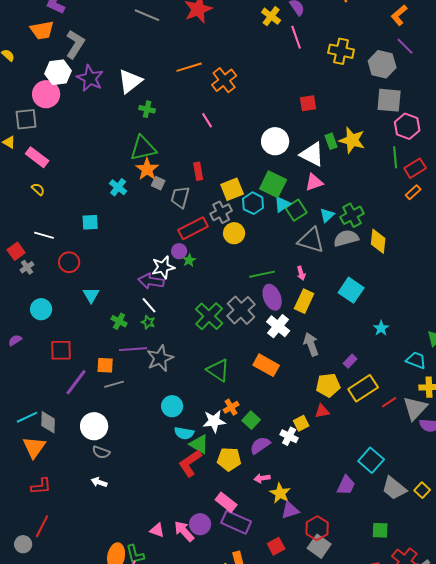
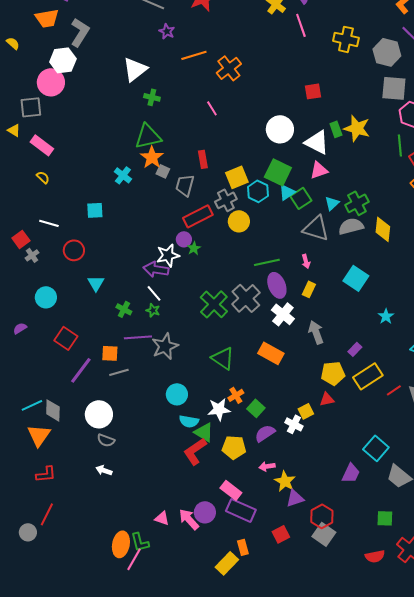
purple star: (90, 78) -> (167, 31), moved, size x0.6
yellow rectangle: (304, 301) -> (309, 289), size x0.7
red square: (61, 350) -> (66, 338), turned 35

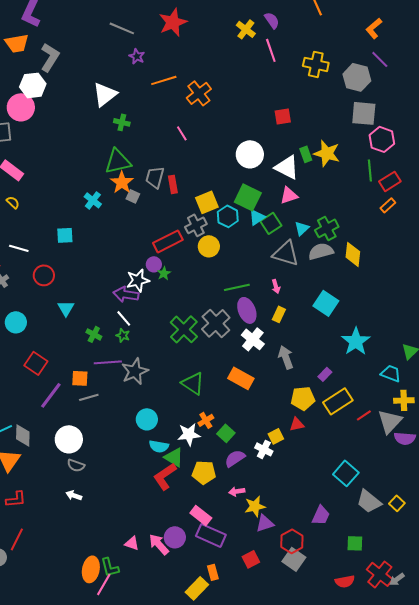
gray trapezoid: (185, 185) -> (155, 177), moved
cyan star: (386, 316) -> (356, 341), size x1.8
purple trapezoid: (351, 473) -> (321, 515), moved
yellow star: (285, 481) -> (255, 506), turned 30

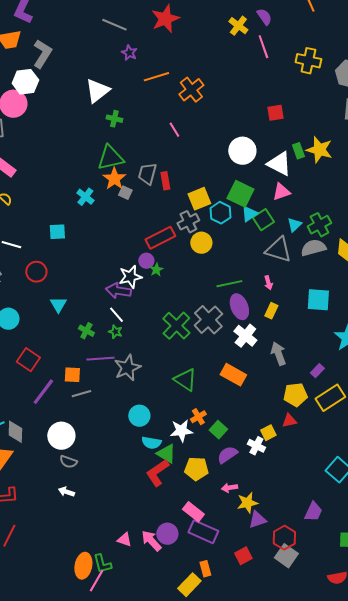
cyan square: (326, 303) -> (318, 300), turned -30

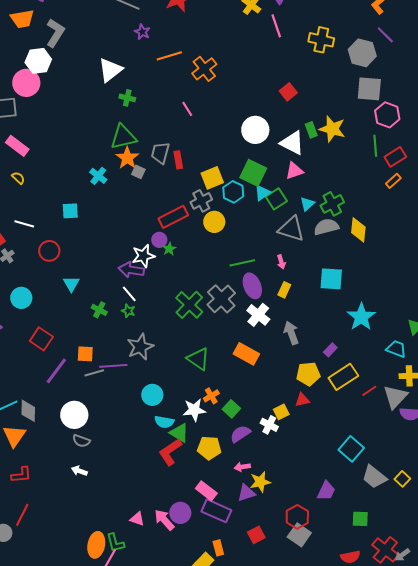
red square: (275, 113) -> (288, 92), turned -30
purple line: (100, 359) -> (113, 366), moved
purple triangle: (257, 520) -> (246, 493), moved

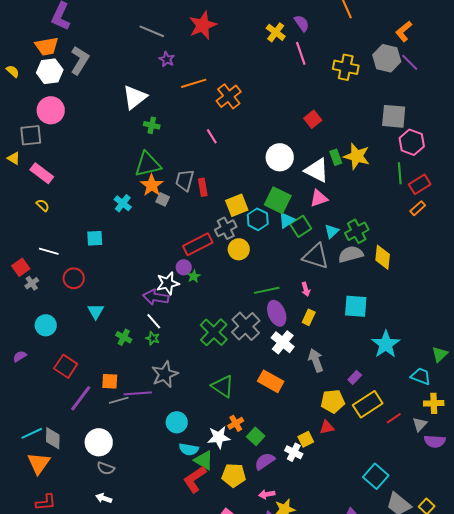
gray hexagon: (362, 53) -> (387, 58), moved
white hexagon: (38, 61) -> (50, 71), moved
gray triangle: (395, 397) -> (420, 424), size x0.6

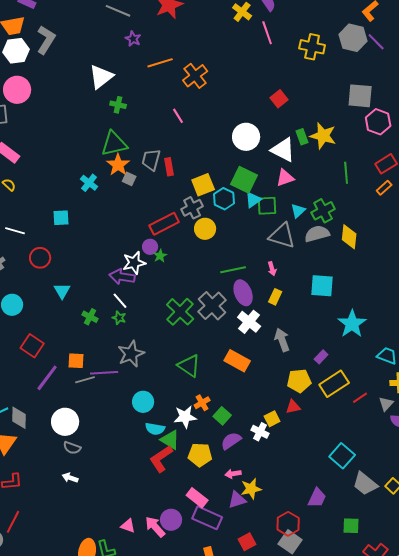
green line: (400, 173) -> (346, 173), moved
green square: (301, 226) -> (267, 206), turned 30

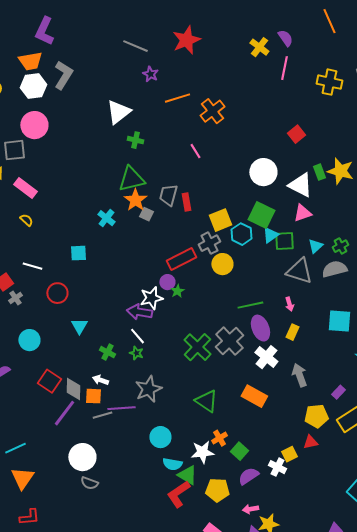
pink line: (267, 33) -> (284, 68), turned 30
green cross: (323, 211) -> (340, 246), size x0.7
gray diamond: (19, 418) -> (73, 389), moved
white arrow: (70, 478) -> (100, 380), moved

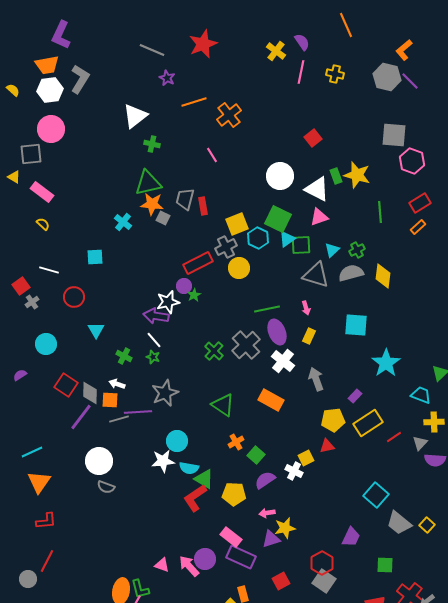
yellow cross: (329, 82) -> (335, 74), moved, size x0.7
orange star: (135, 200) -> (152, 204), turned -30
green cross: (197, 347) -> (214, 351), size x0.7
white star: (202, 452) -> (163, 461), moved

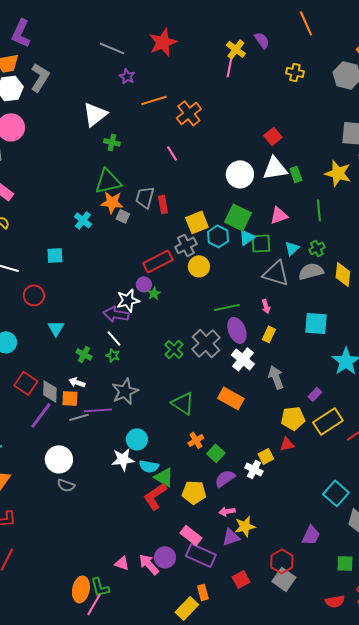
pink line: (301, 72) -> (230, 65), moved
yellow star: (357, 175) -> (338, 173), moved
white triangle: (317, 189) -> (275, 168), moved, turned -36
green line: (380, 212) -> (319, 210), moved

